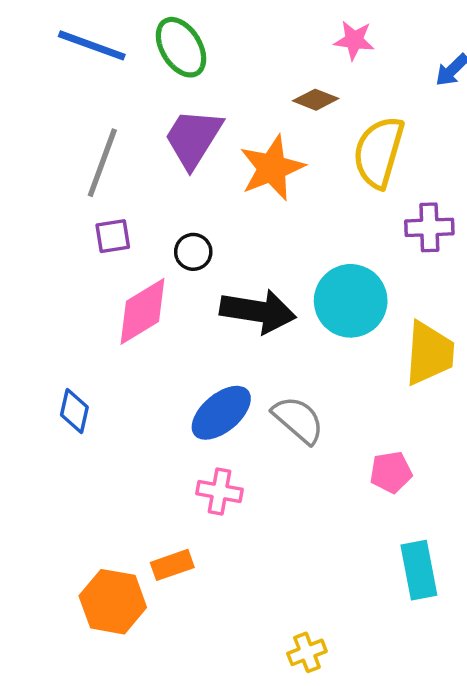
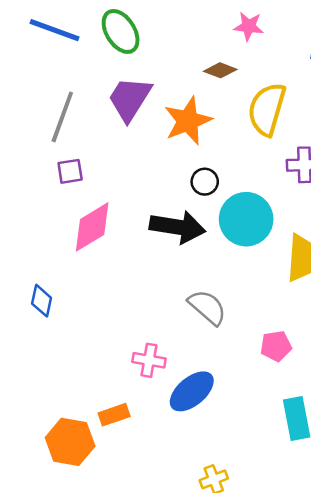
black circle: (193, 252) -> (205, 182), moved
blue ellipse: (221, 413) -> (192, 391), moved

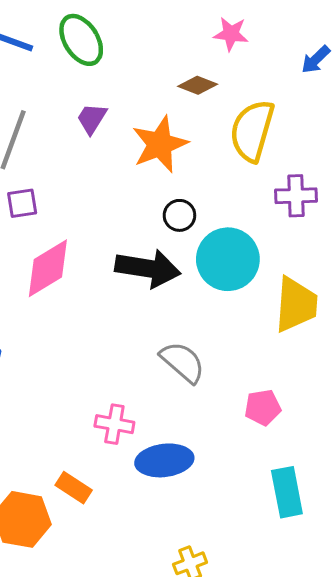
purple trapezoid: (130, 99) -> (92, 119), size x0.6
blue ellipse: (192, 391) -> (164, 460), turned 33
orange rectangle: (114, 415) -> (74, 488), turned 52

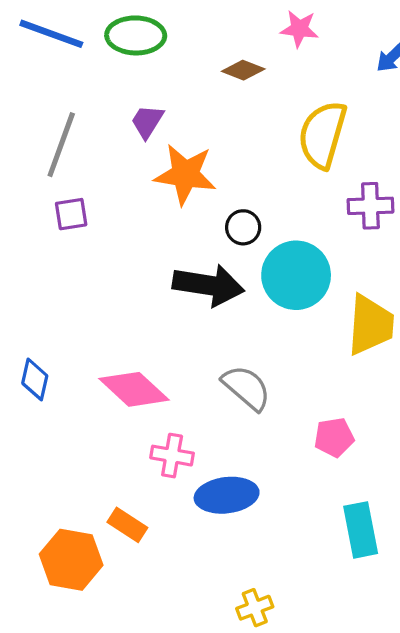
green ellipse: (81, 40) -> (136, 35), turned -57
brown diamond: (198, 85) -> (243, 70), moved
orange star: (160, 144) -> (185, 174), moved, turned 30
pink diamond: (48, 268) -> (134, 389), moved, turned 74

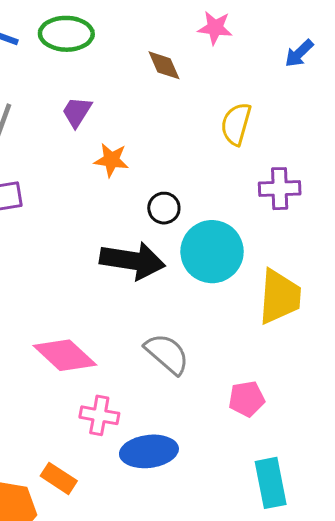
brown diamond: (243, 70) -> (164, 65), turned 45
yellow semicircle: (323, 135) -> (236, 124), size x0.7
orange star: (185, 174) -> (111, 160), size x0.6

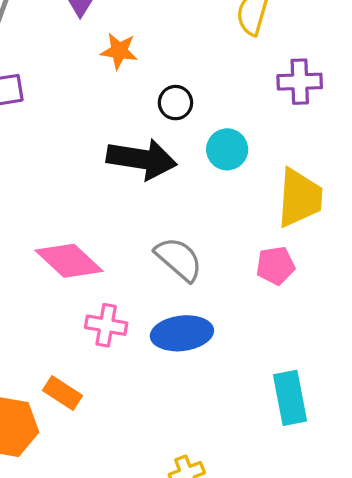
cyan circle: (212, 252) -> (227, 149), size x0.6
pink pentagon: (247, 399) -> (276, 266), moved
blue ellipse: (149, 451) -> (182, 333), moved

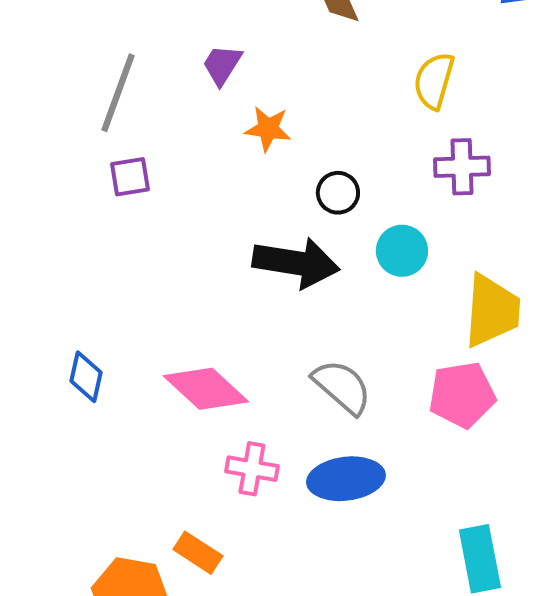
purple cross: (300, 82) -> (462, 167), moved
pink pentagon: (276, 266) -> (462, 395), size x1.4

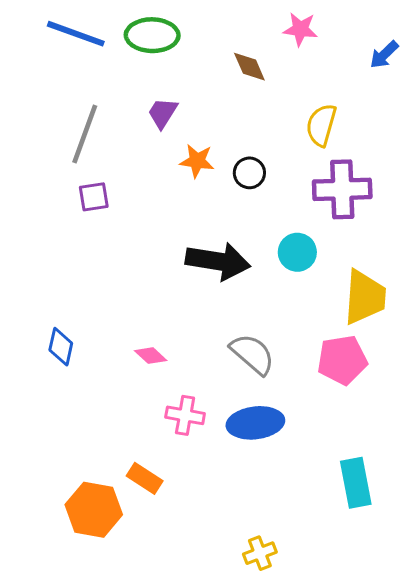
purple cross: (462, 167) -> (342, 189), size x1.4
black circle: (338, 193) -> (249, 173), moved
pink diamond: (206, 389) -> (151, 356), size x0.5

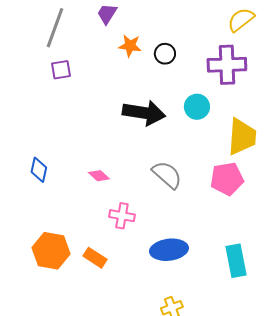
yellow semicircle: (321, 125) -> (241, 20), moved, turned 36
blue ellipse: (255, 423) -> (169, 250), moved
orange hexagon: (94, 510) -> (51, 251), moved

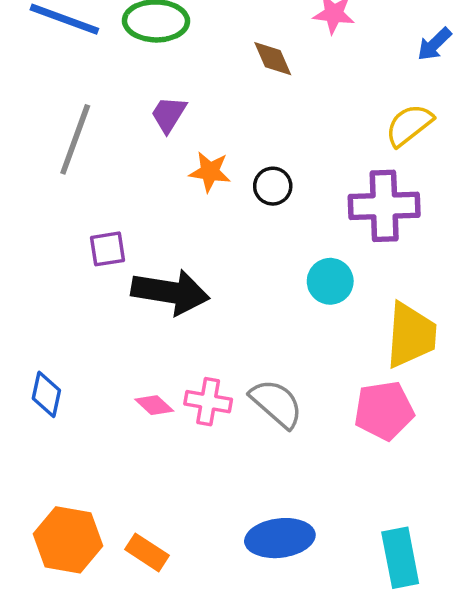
purple square: (61, 70) -> (108, 249), moved
black arrow: (144, 113) -> (170, 292), moved
pink cross: (122, 216) -> (208, 402), moved

